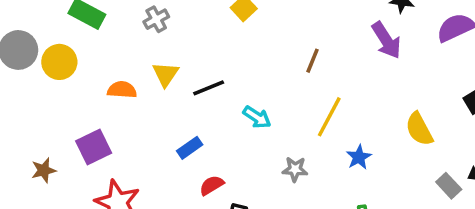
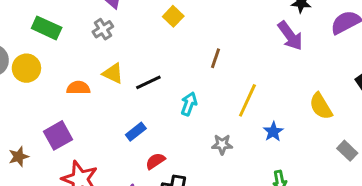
brown line: (313, 61) -> (216, 58), moved
yellow triangle: (166, 74) -> (113, 73), turned -35
cyan arrow: (257, 117) -> (189, 104), turned -100

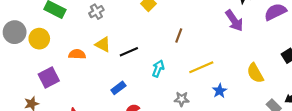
yellow line: (247, 100) -> (201, 67), turned 40
purple square: (58, 135) -> (49, 78), moved

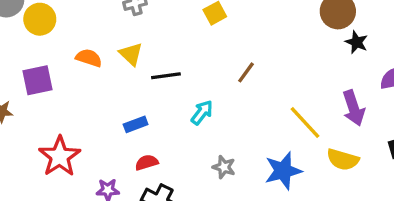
purple arrow: (234, 21) -> (354, 108), moved
yellow line: (201, 67) -> (305, 123), moved, turned 55
yellow semicircle: (255, 73) -> (343, 160), turned -60
blue star: (220, 91) -> (283, 171), size x1.6

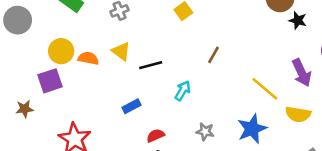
yellow circle: (40, 19) -> (61, 51), moved
red semicircle: (147, 162) -> (155, 136), moved

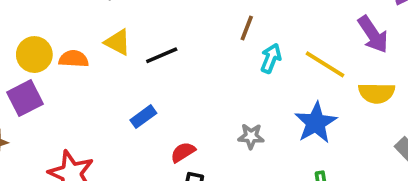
cyan arrow: (183, 91) -> (271, 58), moved

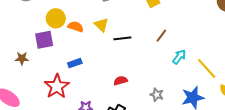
brown line: (247, 28) -> (161, 36), moved
blue rectangle: (143, 117) -> (75, 63), moved
red semicircle: (183, 152) -> (121, 81), moved

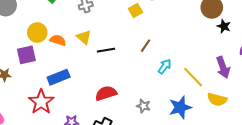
blue rectangle: (75, 63) -> (59, 77), size x1.5
red semicircle: (121, 81) -> (106, 93), size x1.5

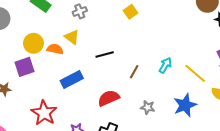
yellow triangle: (84, 37) -> (72, 37), moved
brown line: (146, 46) -> (134, 72), moved
blue rectangle: (59, 77) -> (72, 79), moved

